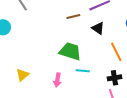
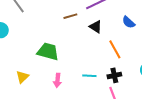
green trapezoid: (70, 51) -> (48, 51), moved
cyan line: (83, 71) -> (89, 76), moved

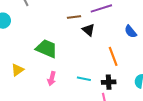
black triangle: (96, 27) -> (88, 30), moved

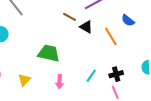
brown line: (74, 17) -> (70, 17), turned 48
orange line: (113, 56) -> (111, 36), moved
cyan line: (84, 79) -> (91, 76), turned -56

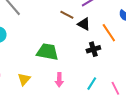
black cross: (116, 74) -> (93, 49), moved
cyan line: (91, 76) -> (92, 84), moved

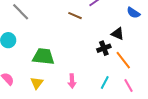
black triangle: (84, 24) -> (118, 34), moved
orange line: (109, 33) -> (123, 60), moved
green trapezoid: (47, 52) -> (43, 56), moved

